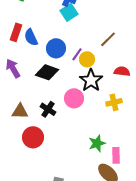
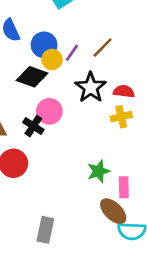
brown line: (108, 39) -> (103, 48), moved
yellow circle: (87, 59) -> (52, 59), moved
red semicircle: (122, 71) -> (124, 91), moved
pink circle: (74, 98) -> (49, 111), moved

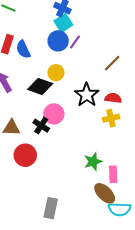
blue circle: (44, 45) -> (58, 41), moved
brown line: (103, 48) -> (112, 63), moved
purple line: (72, 53) -> (75, 42), moved

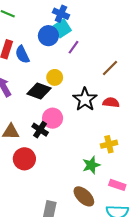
blue circle: (58, 41) -> (48, 36), moved
yellow cross: (111, 118) -> (109, 144), moved
pink rectangle: (113, 174) -> (117, 185), moved, turned -70
brown ellipse: (105, 193) -> (84, 196), moved

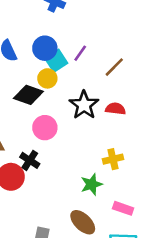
cyan square: (62, 28) -> (56, 61), moved
blue circle: (48, 36) -> (45, 48), moved
purple line: (73, 47) -> (80, 53), moved
black cross: (40, 130) -> (30, 160), moved

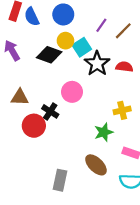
purple line: (80, 53) -> (101, 25), moved
cyan square: (56, 61) -> (82, 47), moved
pink circle: (45, 128) -> (72, 92), moved

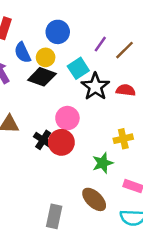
blue semicircle: (32, 17) -> (23, 53), moved
yellow circle: (65, 41) -> (46, 57), moved
red circle: (34, 126) -> (61, 142), moved

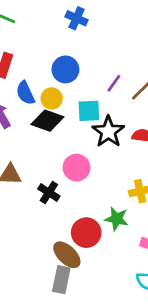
cyan square: (78, 68) -> (89, 111), turned 30
red circle: (61, 142) -> (86, 233), moved
green star: (103, 163) -> (117, 219), turned 30
brown ellipse: (94, 199) -> (67, 255), moved

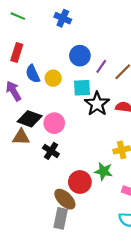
blue cross: (77, 18) -> (63, 18), moved
blue circle: (65, 69) -> (80, 56), moved
black diamond: (47, 121) -> (30, 119), moved
pink circle: (77, 168) -> (54, 123), moved

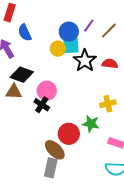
blue circle: (80, 56) -> (69, 32), moved
yellow circle: (53, 78) -> (58, 49), moved
pink circle: (54, 123) -> (47, 91), moved

